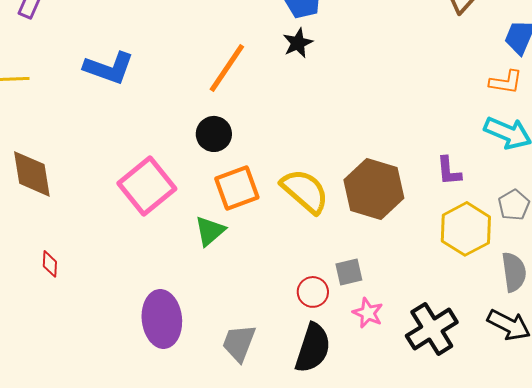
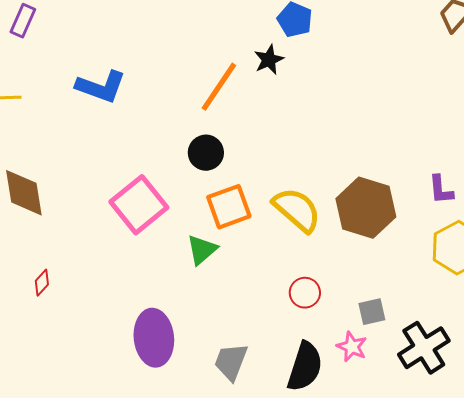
black star: (298, 43) -> (269, 60), moved
red diamond: (50, 264) -> (42, 283), turned 40
gray square: (349, 272) -> (372, 312), moved
red circle: (313, 292) -> (305, 293), moved
pink star: (368, 313) -> (352, 347), moved

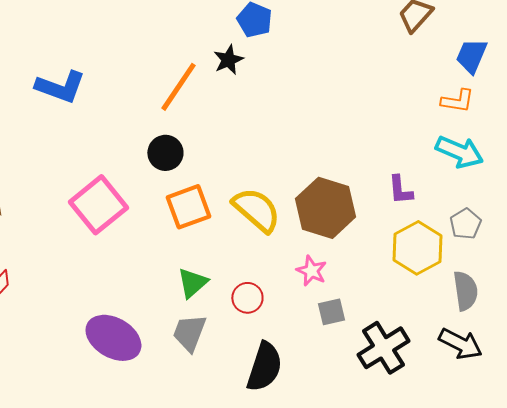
green triangle: (202, 250) -> (192, 283), moved
red circle: (305, 293) -> (247, 298), moved
purple ellipse: (154, 338) -> (113, 338), turned -54
pink star: (352, 347) -> (311, 271), moved
gray trapezoid: (231, 362) -> (189, 333), moved

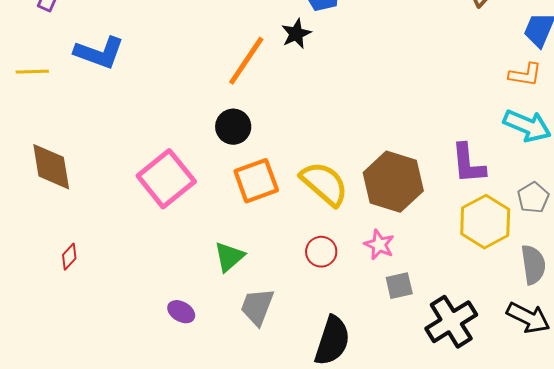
blue L-shape: (60, 87) -> (99, 53), moved
purple L-shape: (400, 190) -> (468, 164), size x1.4
green triangle: (192, 283) -> (229, 257), moved
red circle: (247, 298) -> (321, 252), moved
purple ellipse: (113, 338) -> (181, 312), size x0.5

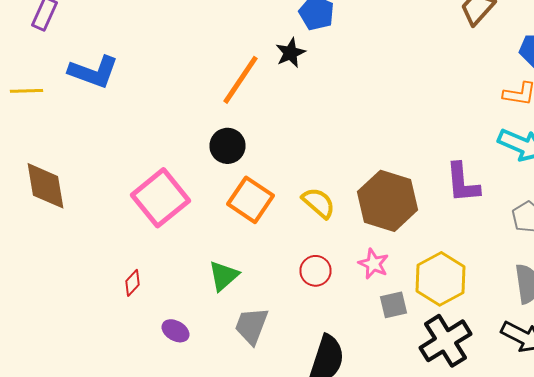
orange square: (256, 181) -> (250, 200), turned -36
yellow semicircle: (324, 184) -> (318, 203), size x0.7
yellow hexagon: (485, 222) -> (440, 279), moved
red diamond: (69, 257) -> (132, 283), moved

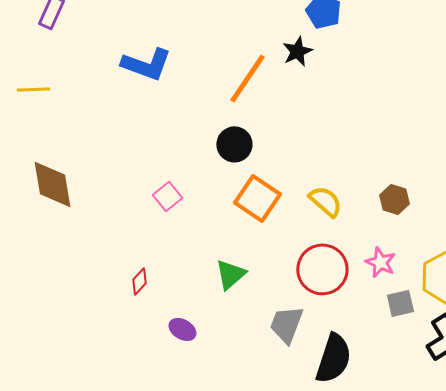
blue L-shape: (94, 72) -> (146, 64), moved
pink square: (160, 198) -> (167, 196), size x0.5
brown hexagon: (388, 201) -> (394, 199), size x0.5
red circle: (316, 271) -> (322, 269), size x1.6
gray trapezoid: (252, 326) -> (286, 324), moved

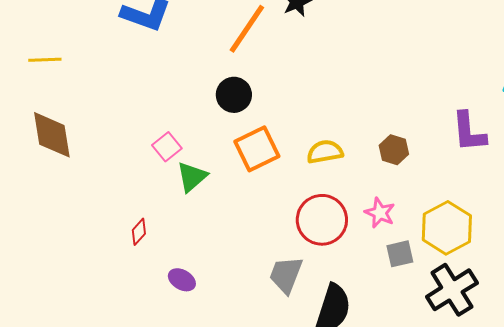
yellow line: (33, 89) -> (45, 60), moved
orange square: (257, 198) -> (257, 149), turned 30
yellow semicircle: (325, 201) -> (325, 152), turned -51
green triangle: (230, 274) -> (192, 177), moved

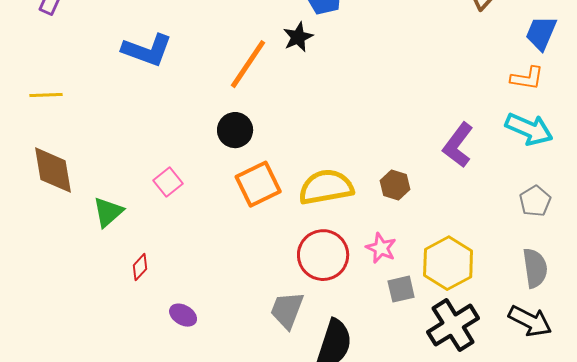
purple L-shape: (469, 132) -> (458, 145), moved, turned 42
yellow semicircle: (325, 152) -> (326, 187), size x1.5
green triangle: (192, 177) -> (108, 212), moved

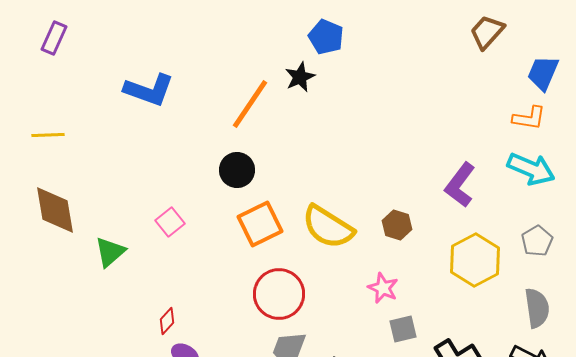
yellow semicircle: (326, 187) -> (328, 227), turned -138
red circle: (323, 255) -> (279, 294), moved
yellow hexagon: (448, 263) -> (475, 260), moved
red diamond: (140, 267) -> (167, 321), moved

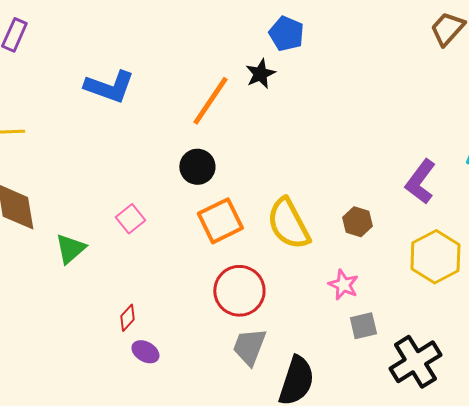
yellow semicircle: (328, 227) -> (288, 224), turned 30

